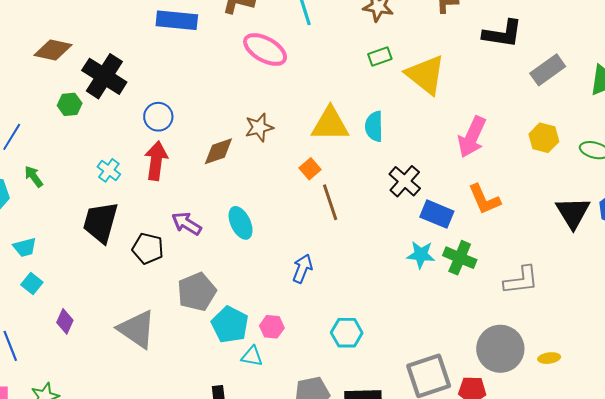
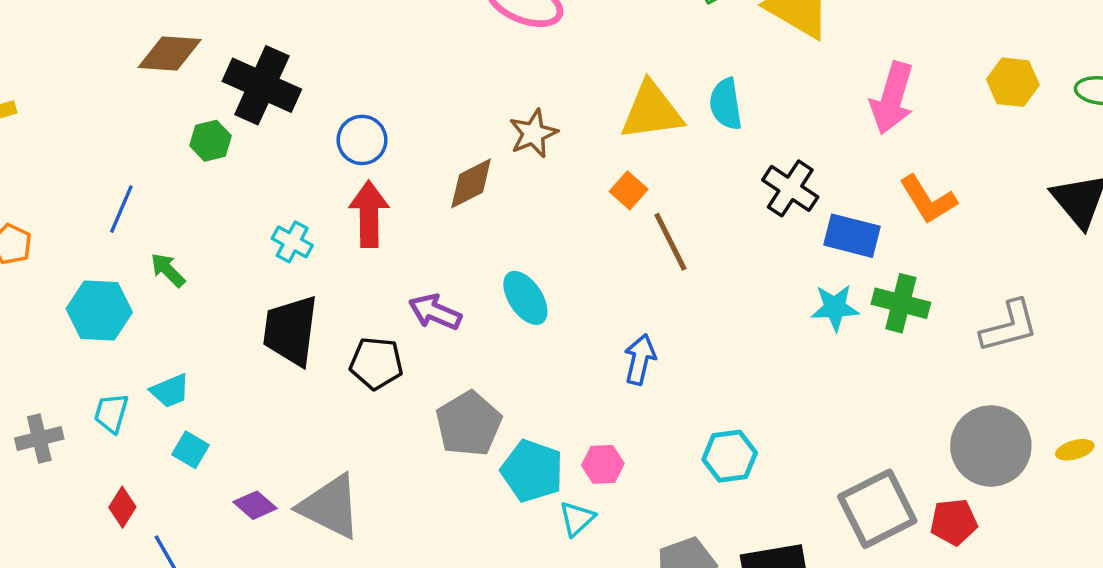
purple diamond: (65, 321) -> (255, 505), turned -65
gray triangle: (137, 329) -> (330, 507), moved
cyan triangle: (252, 356) -> (577, 518), turned -45

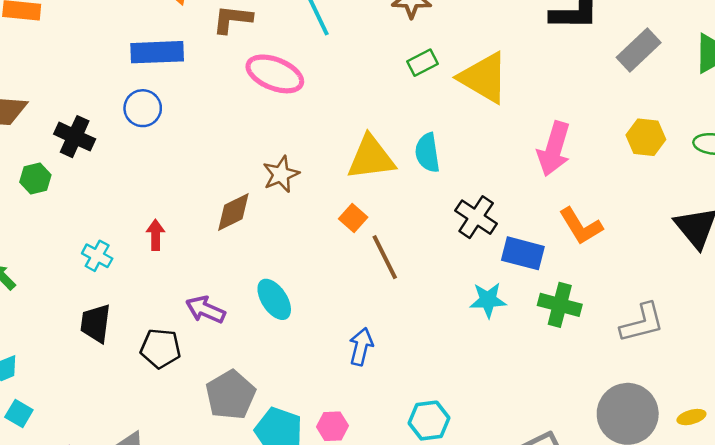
black cross: (262, 85) -> (75, 137), size x0.7
blue circle: (362, 140) -> (143, 108), moved
red arrow: (369, 214) -> (156, 235), size x0.6
cyan star: (835, 308) -> (488, 300), moved
black trapezoid: (291, 331) -> (96, 323), size x0.7

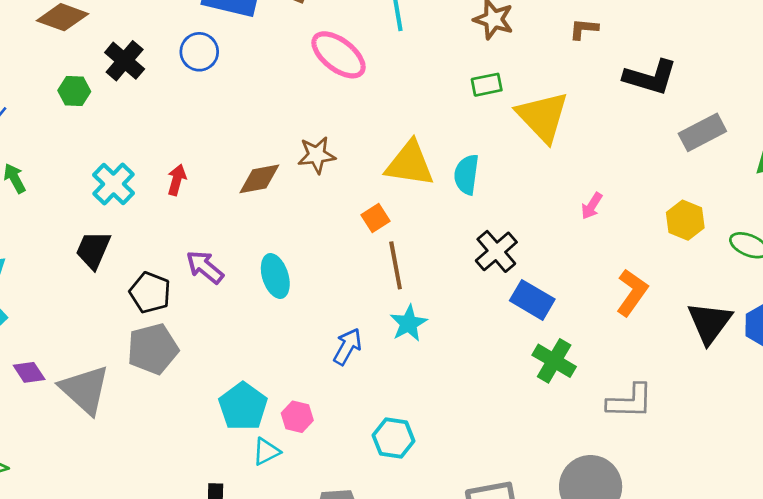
pink arrow: (554, 149) -> (592, 206), size x0.5
orange L-shape: (581, 226) -> (632, 292), moved, turned -129
cyan cross: (97, 256) -> (113, 184), size x1.4
cyan star: (488, 300) -> (409, 323), moved, turned 30
gray pentagon: (231, 395) -> (153, 349), moved

